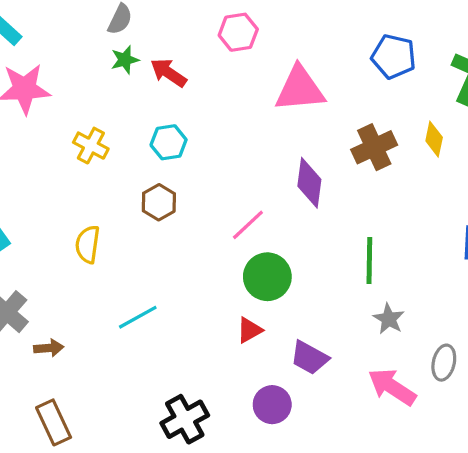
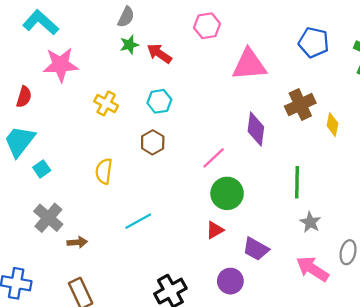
yellow diamond: (434, 139) -> (332, 125), moved

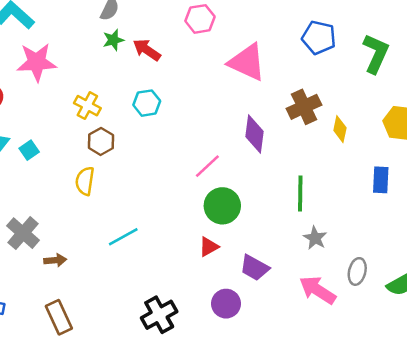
pink triangle: (249, 65) -> (247, 62), turned 30
brown hexagon: (153, 142) -> (101, 141), moved
cyan square: (42, 169) -> (29, 150), moved

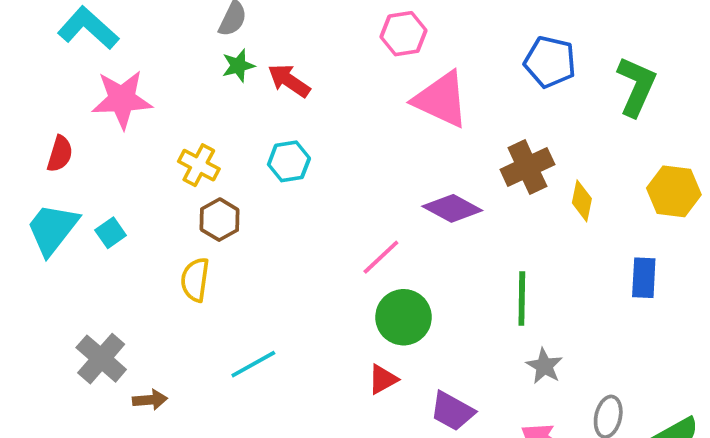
pink hexagon: (200, 19) -> (404, 34), moved
purple diamond: (254, 134) -> (452, 208), turned -69

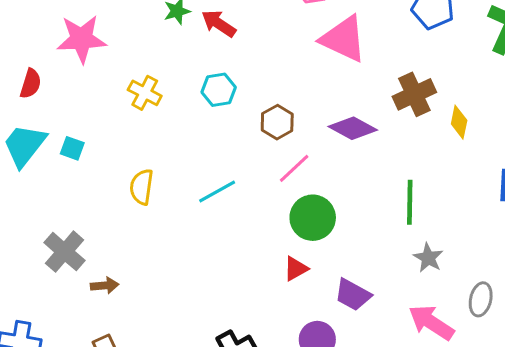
brown hexagon: (219, 220) -> (277, 122), moved
cyan square: (111, 233) -> (72, 148), turned -35
cyan line: (253, 364) -> (217, 191), moved

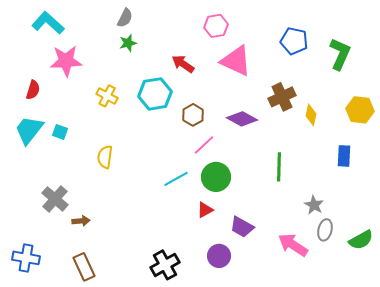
red arrow: (219, 23) -> (183, 64), moved
cyan hexagon: (219, 90) -> (155, 94), size x1.5
cyan line: (217, 191) -> (176, 179), moved
gray star: (428, 258) -> (314, 205), moved

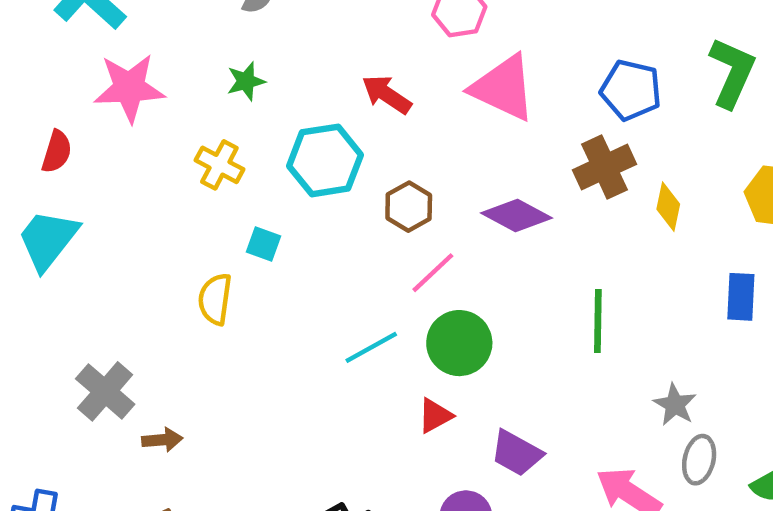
blue pentagon: (294, 41) -> (631, 90), moved
green star: (128, 43) -> (246, 81), moved
cyan square: (60, 132) -> (263, 244), moved

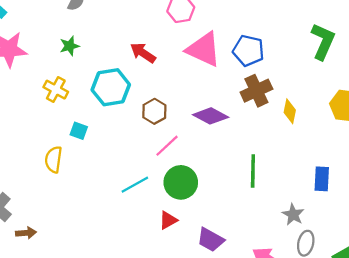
blue pentagon: (631, 90) -> (248, 51), moved
blue rectangle: (741, 297) -> (322, 179), moved

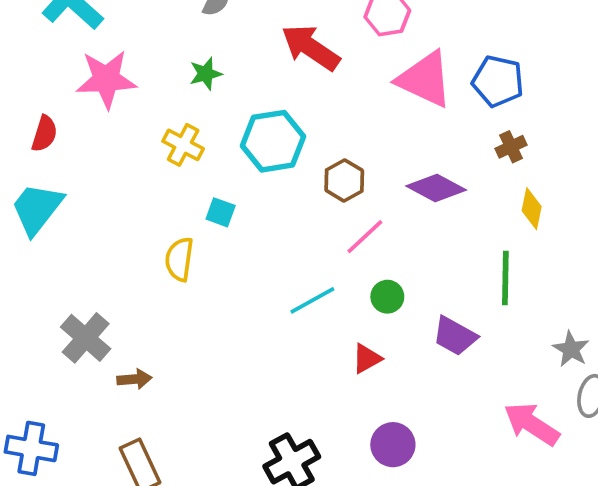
red arrow: (143, 53) -> (311, 47), moved, size x1.4
brown cross: (256, 91) -> (511, 147), size x0.6
yellow diamond: (290, 111) -> (532, 209), moved
green circle: (181, 182) -> (387, 297), size x0.6
purple trapezoid: (211, 240) -> (455, 336), moved

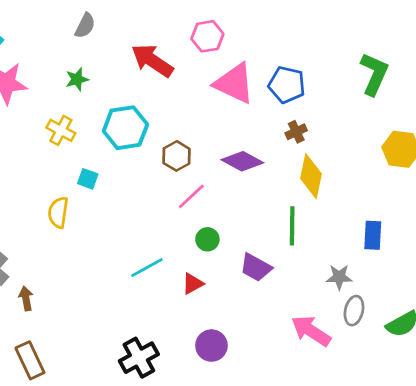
yellow diamond: (532, 209) -> (311, 176), size x1.5
cyan line: (312, 300) -> (147, 268), moved
gray star: (571, 349) -> (339, 277), turned -30
brown arrow: (134, 379) -> (26, 298), turned -95

